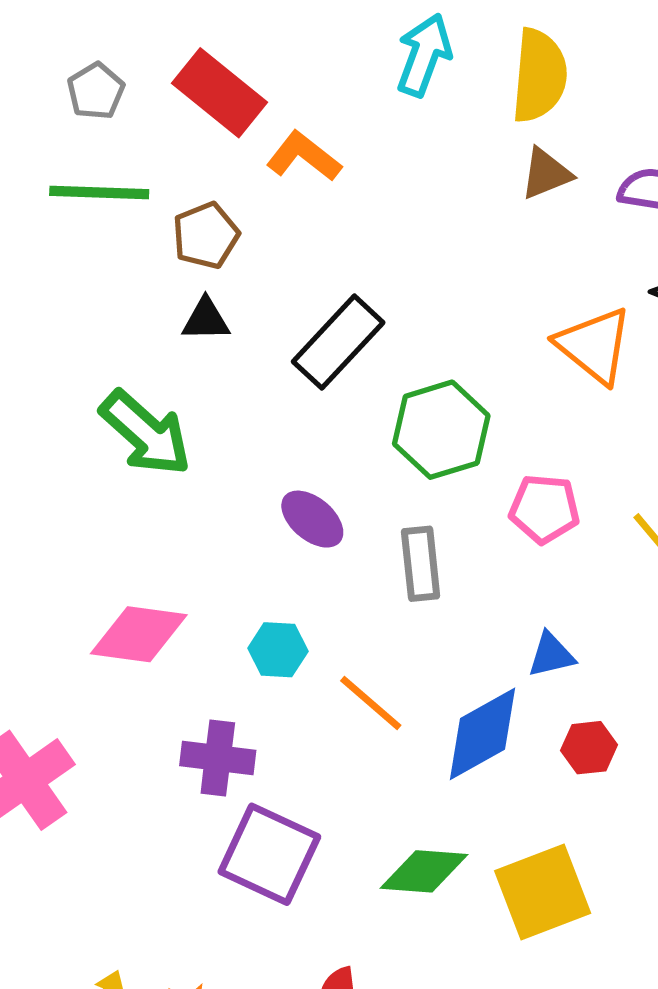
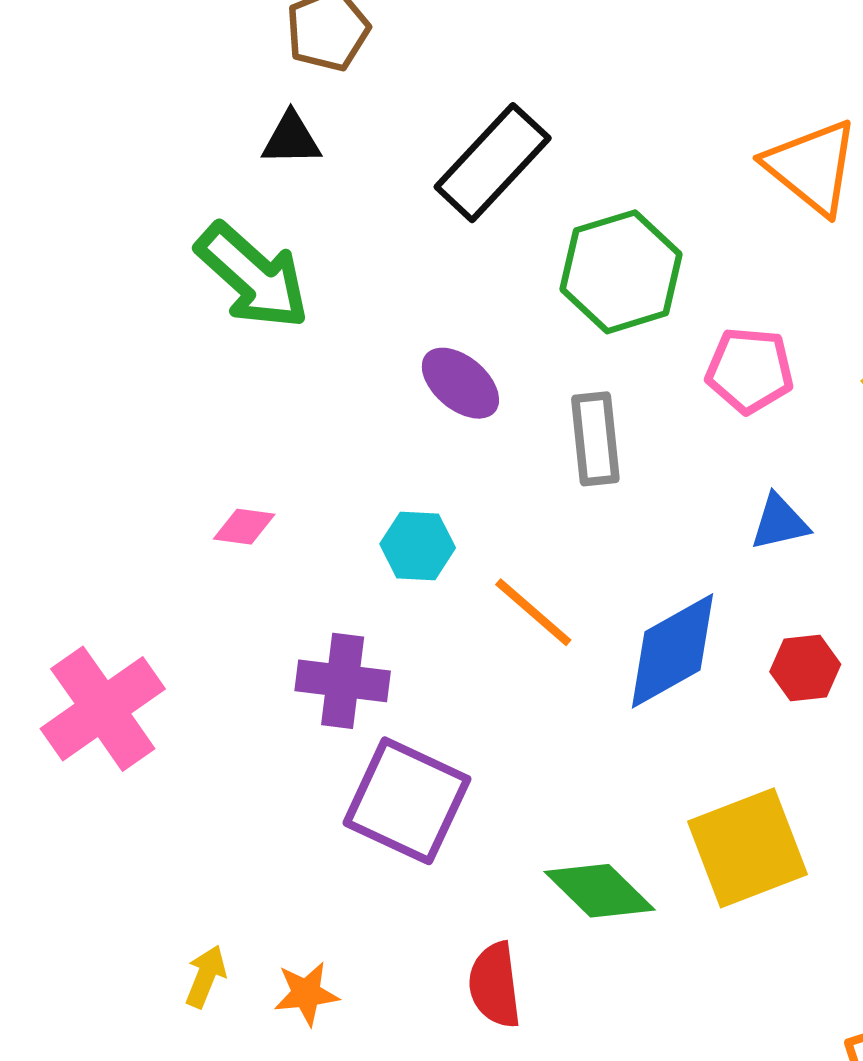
black triangle: (206, 320) -> (291, 139), moved
pink diamond: (139, 634) -> (244, 527), size x0.5
blue triangle: (551, 655) -> (780, 522), moved
green diamond: (424, 871) -> (600, 891), moved, turned 40

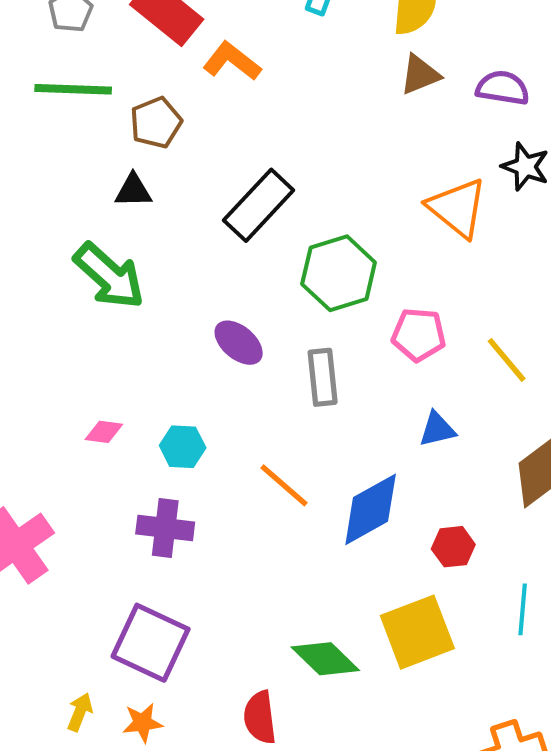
cyan hexagon: (418, 546) -> (183, 447), moved
red hexagon: (805, 668) -> (453, 547), moved
purple square: (407, 801) -> (151, 643), moved

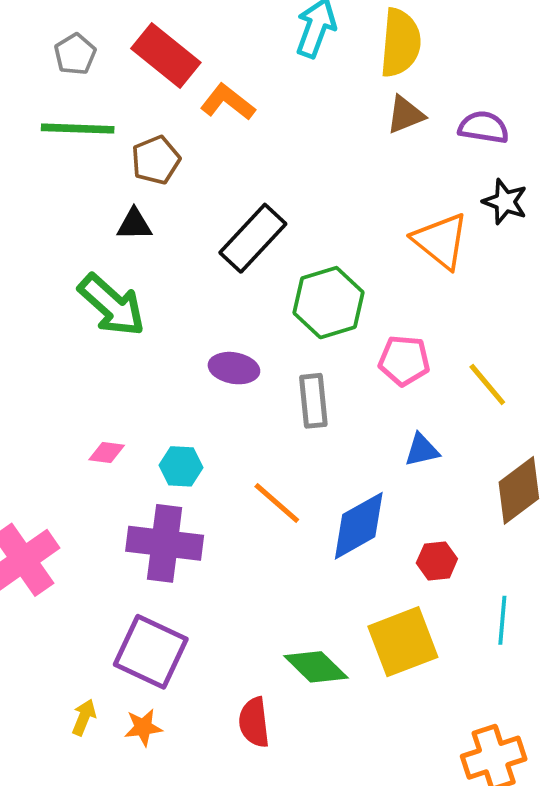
purple ellipse: (239, 343) -> (234, 368), turned -30
purple cross: (165, 528) -> (165, 543), size x1.4

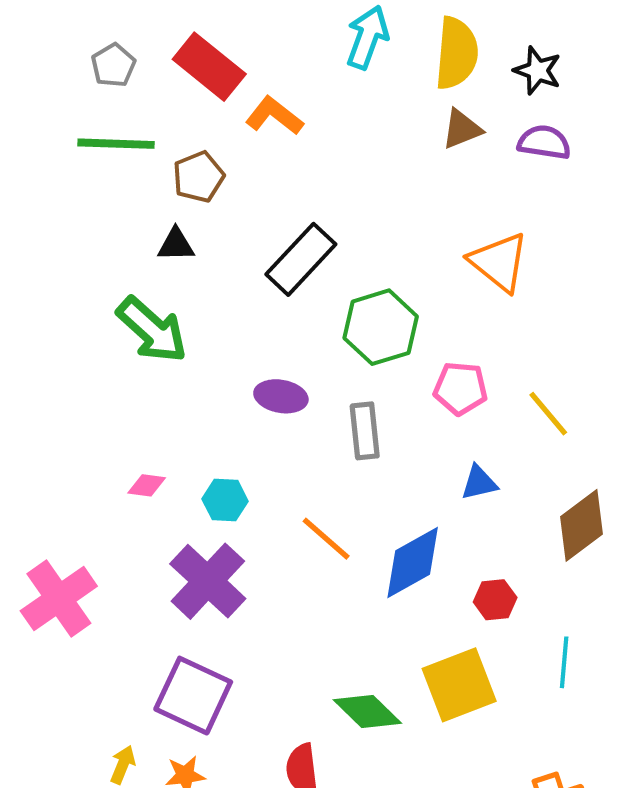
black star: (505, 202) -> (538, 71), moved
purple cross: (165, 543) -> (208, 581), turned 36

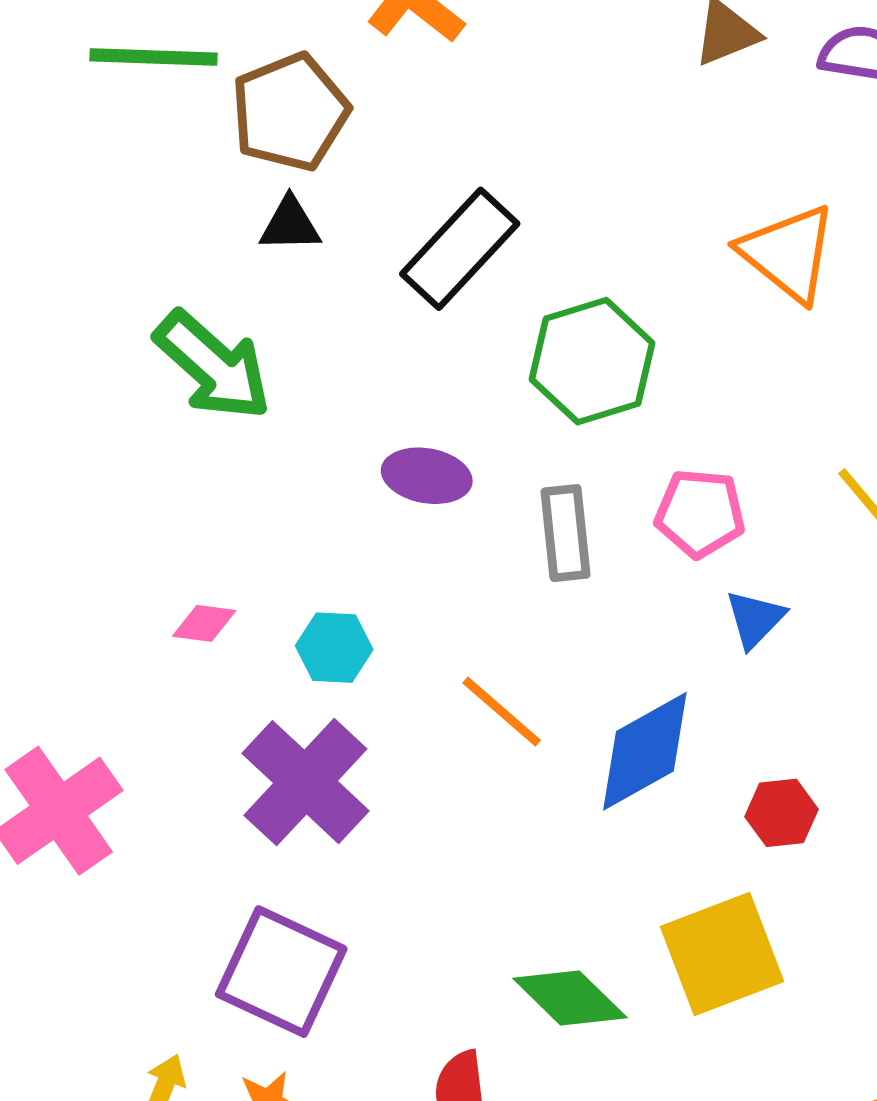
brown pentagon: (198, 177) -> (290, 112), size x1.4
black triangle: (176, 245) -> (290, 225), moved
pink pentagon: (460, 388) -> (700, 513), moved
blue triangle: (479, 483) -> (755, 619), turned -33

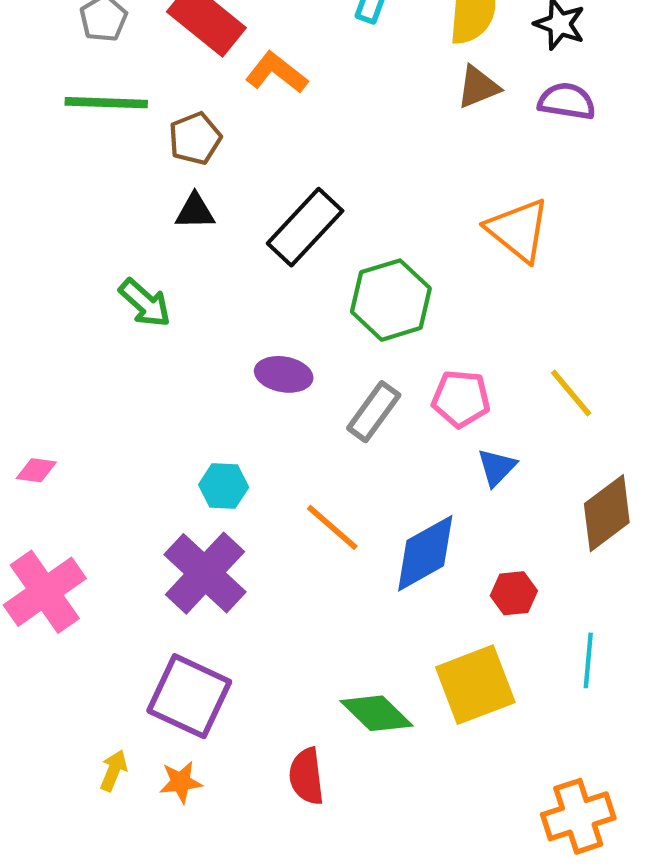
brown pentagon: (290, 112) -> (195, 138), size x0.7
green arrow: (213, 366) -> (145, 303), size x0.7
gray rectangle: (566, 533) -> (374, 412), turned 42
pink diamond: (204, 623) -> (36, 470), moved

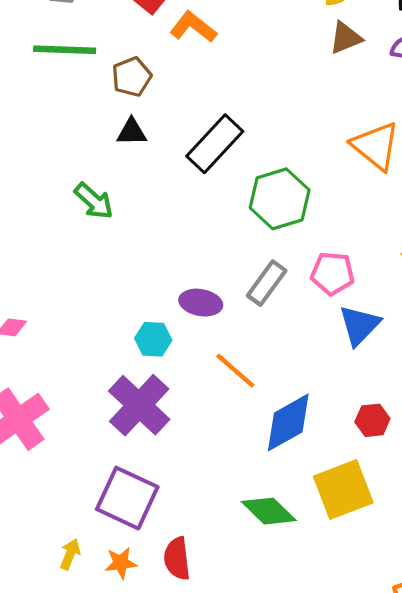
purple ellipse: (284, 374) -> (201, 303), moved
blue triangle: (497, 467) -> (360, 325), size x1.4
blue diamond: (425, 553) -> (288, 422), moved
red semicircle: (307, 776) -> (177, 559), moved

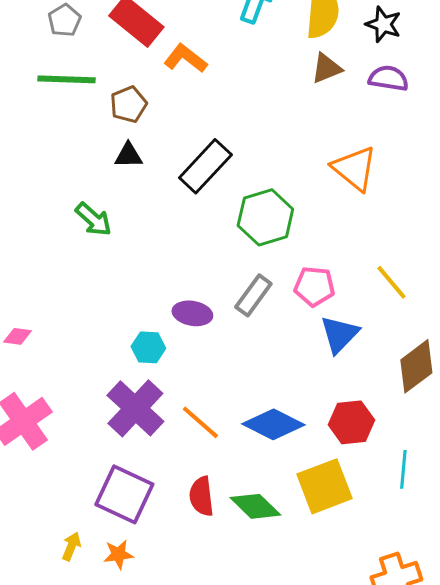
orange line: (235, 371) -> (200, 422), moved
red hexagon: (372, 420) -> (351, 422), size x1.4
blue diamond: (288, 422) -> (273, 424), turned 56
red semicircle: (177, 559) -> (201, 496), moved

